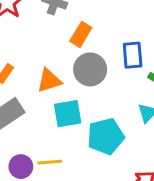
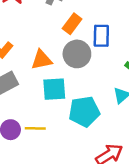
blue rectangle: (133, 55) -> (101, 36), moved

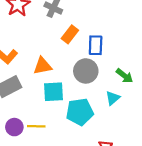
gray circle: (77, 54) -> (86, 71), moved

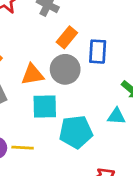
gray circle: (86, 71) -> (65, 69), moved
cyan triangle: (113, 98) -> (116, 116), turned 42

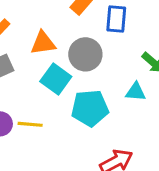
gray circle: (65, 69) -> (85, 54), moved
cyan square: (45, 106) -> (56, 79), turned 36

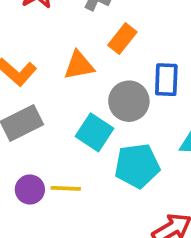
blue rectangle: (116, 19) -> (166, 80), moved
orange triangle: (43, 43) -> (79, 65), moved

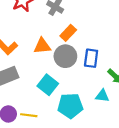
gray circle: (129, 101) -> (65, 56), moved

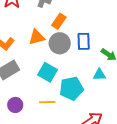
yellow line: (29, 115) -> (47, 102), moved

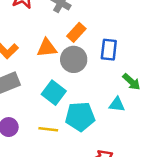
blue rectangle: (84, 41) -> (109, 50), moved

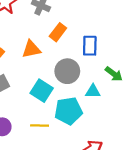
gray circle: (74, 59) -> (67, 71), moved
cyan triangle: (117, 105) -> (93, 91), moved

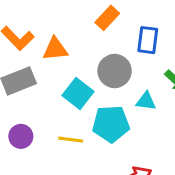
orange triangle: (31, 49) -> (55, 49), moved

